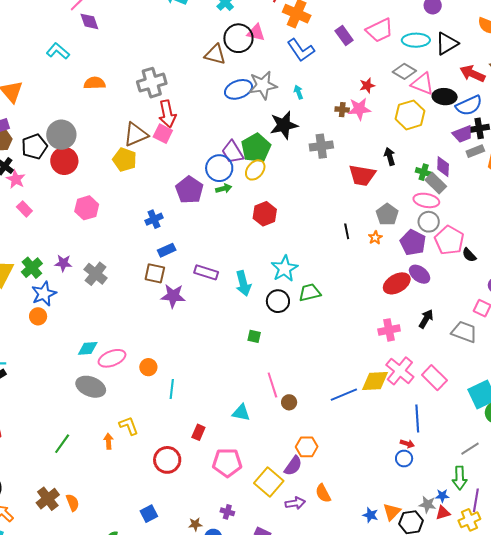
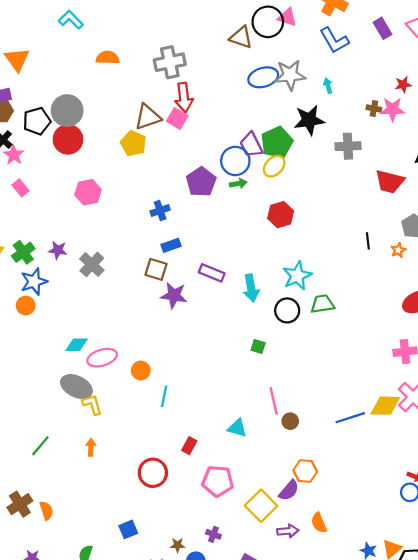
yellow L-shape: (129, 426) -> (92, 405), moved

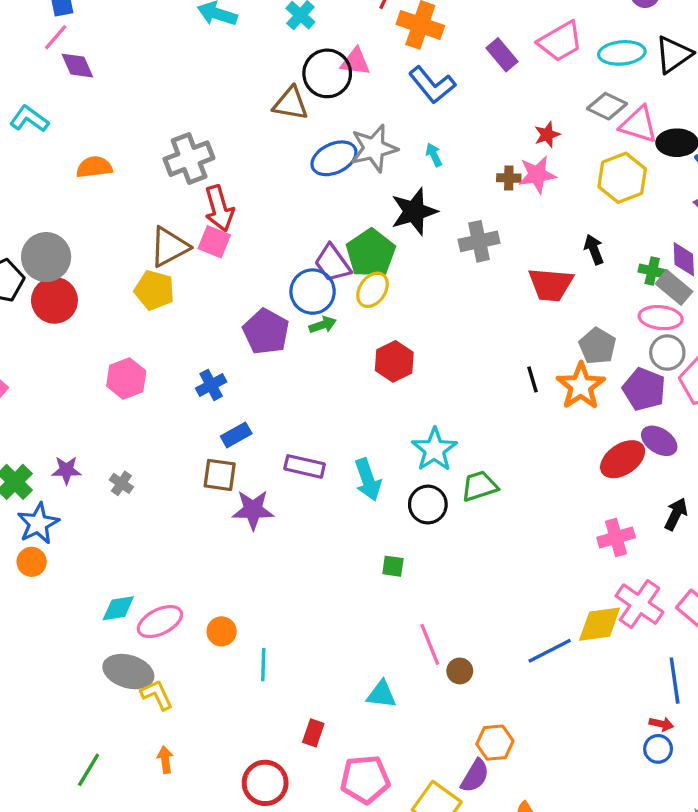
pink hexagon: (88, 192) -> (126, 378), moved
orange star: (398, 250) -> (581, 386), size x2.0
gray cross: (92, 264) -> (121, 483), size x0.6

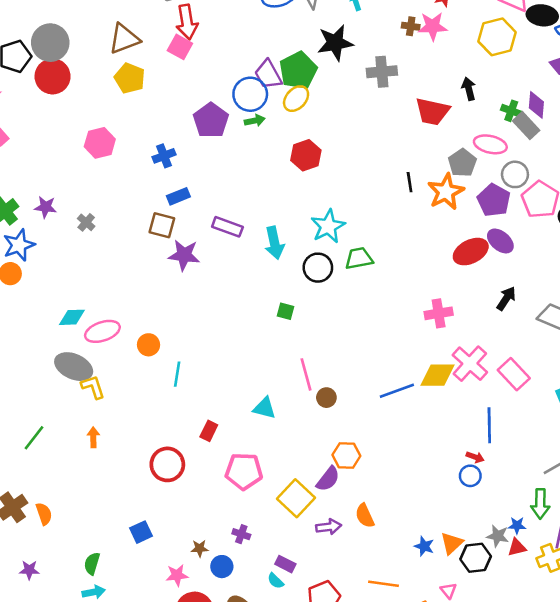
brown triangle: (169, 247) -> (124, 39), moved
pink ellipse: (661, 318) -> (490, 144), moved
pink cross: (616, 537) -> (439, 313), moved

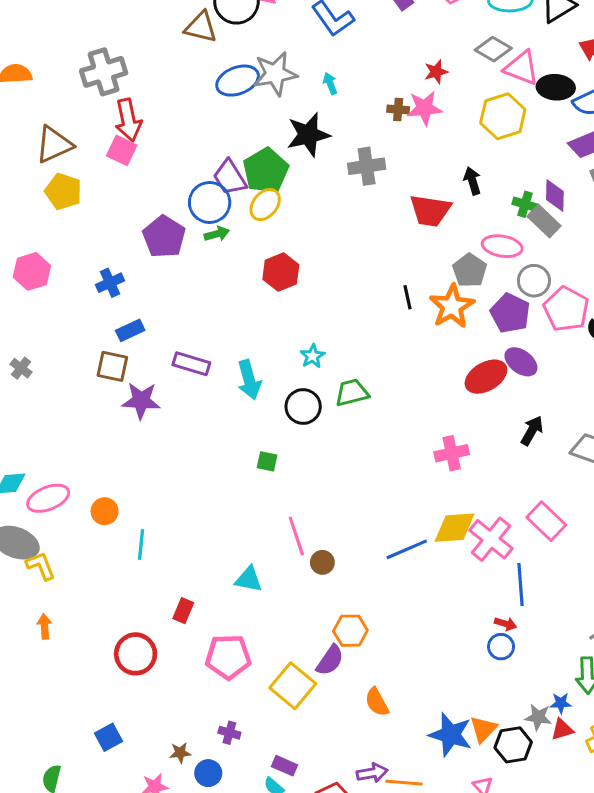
cyan star: (328, 226) -> (313, 356), size x0.6
pink cross: (470, 364) -> (491, 539), moved
purple arrow: (329, 527) -> (372, 773), moved
blue star: (424, 546) -> (450, 735), size x1.8

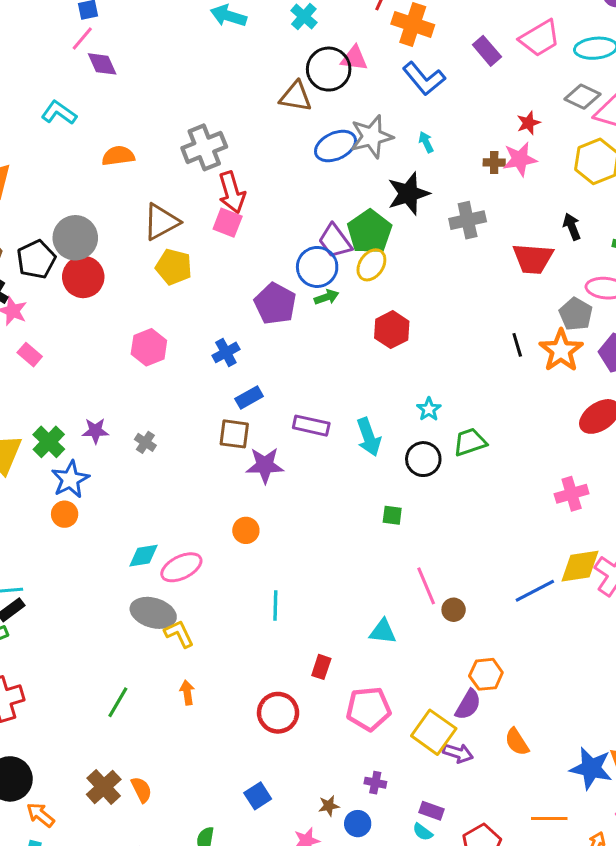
orange circle: (105, 511) -> (246, 530), moved
purple arrow: (372, 773) -> (458, 753), moved, turned 32

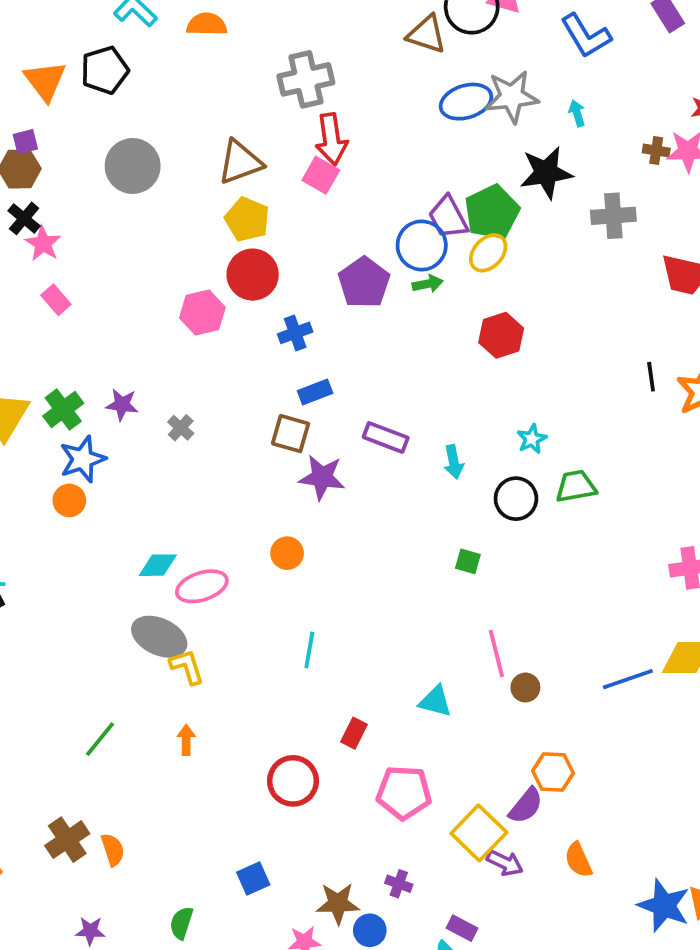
orange semicircle: (118, 156) -> (207, 24), moved
black pentagon: (36, 259) -> (105, 70), moved
red circle: (83, 277) -> (253, 275), moved
cyan arrow: (369, 437) -> (454, 462), size x0.7
brown star: (329, 806) -> (338, 903), size x1.6

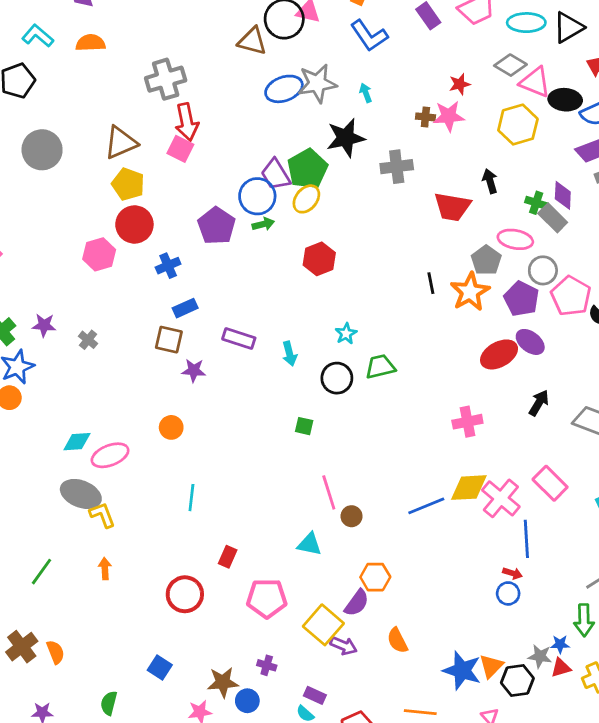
purple star: (322, 477) -> (194, 370), size x0.7
cyan triangle: (435, 701) -> (309, 544), moved
blue square: (253, 879) -> (160, 668), turned -30

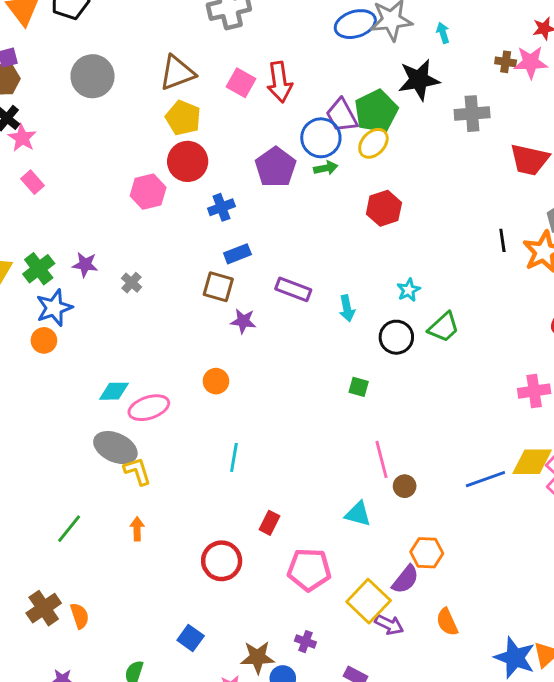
red arrow: (187, 122) -> (280, 82), moved
green trapezoid: (380, 367) -> (444, 327), turned 148

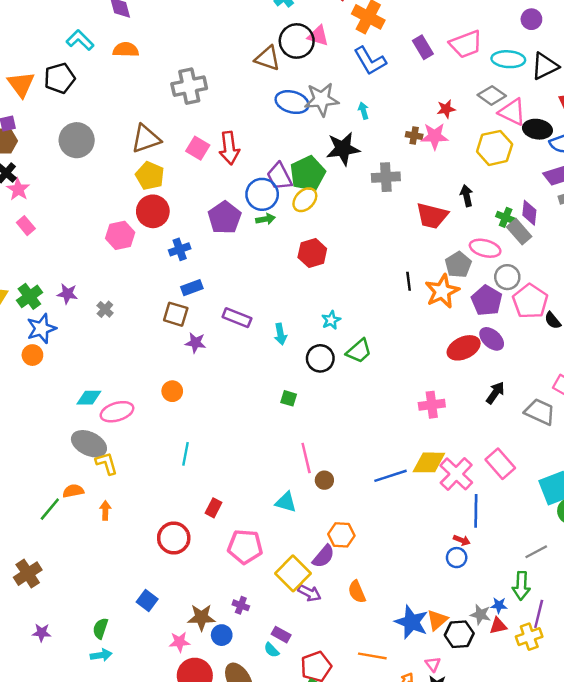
blue ellipse: (355, 24) -> (292, 102), turned 32
orange semicircle: (80, 616) -> (73, 491), moved, turned -84

